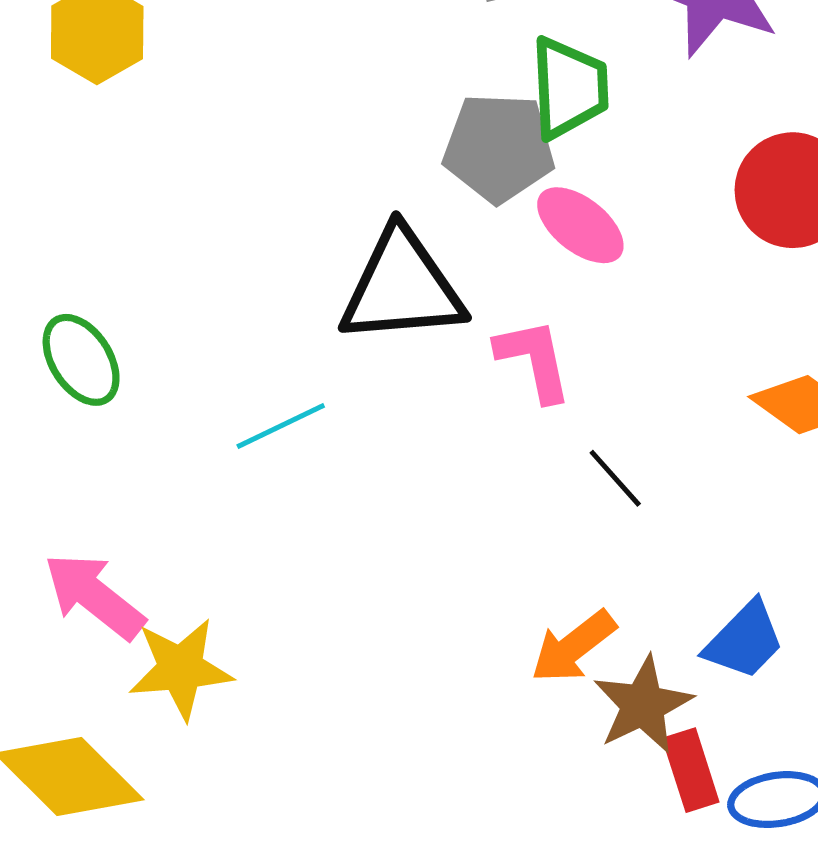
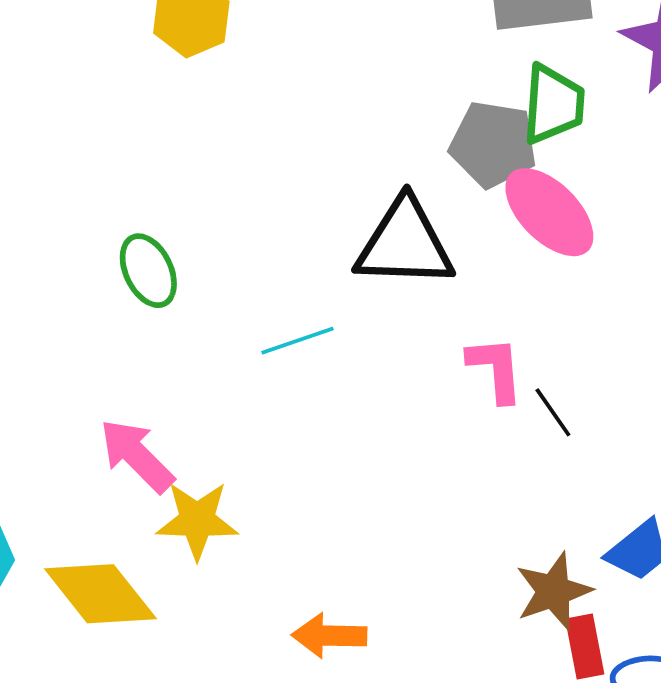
pink ellipse: (580, 225) -> (549, 212), size x1.4
pink L-shape: (534, 360) -> (496, 369), moved
orange arrow: (573, 647) -> (329, 636), moved, turned 32

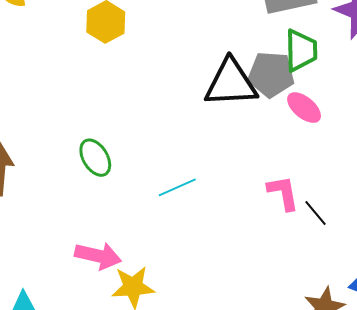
pink ellipse: (549, 212) -> (304, 108), size x0.7
black triangle: (405, 244) -> (231, 83), moved
pink arrow: (137, 456) -> (98, 256), turned 153

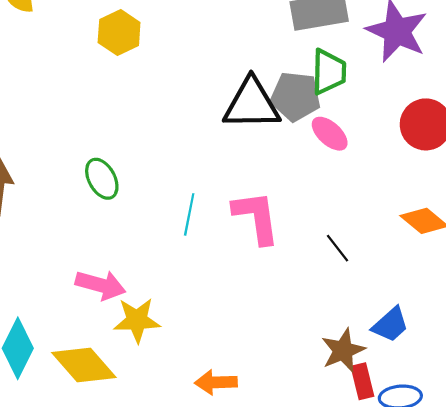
cyan line: (177, 187) -> (189, 214), turned -57
pink L-shape: (283, 193) -> (256, 217), moved, size x1.4

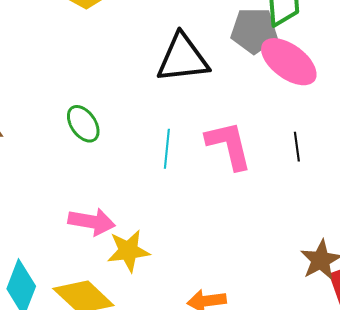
black triangle: (252, 104) -> (183, 58), moved
pink ellipse: (330, 134) -> (289, 62), size x1.6
black line: (338, 248) -> (297, 147), moved, turned 36

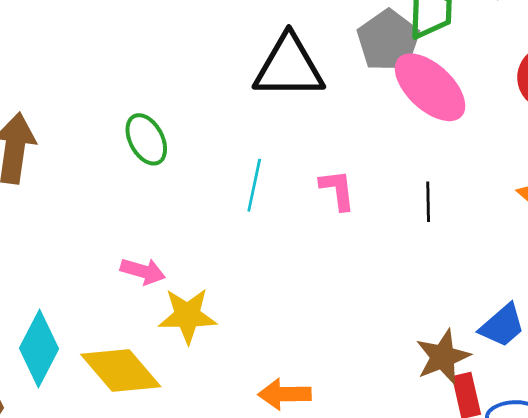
gray pentagon: (254, 31) -> (388, 40), turned 30
pink L-shape: (229, 145) -> (337, 190), size x0.6
pink arrow: (92, 222) -> (143, 271), size x0.7

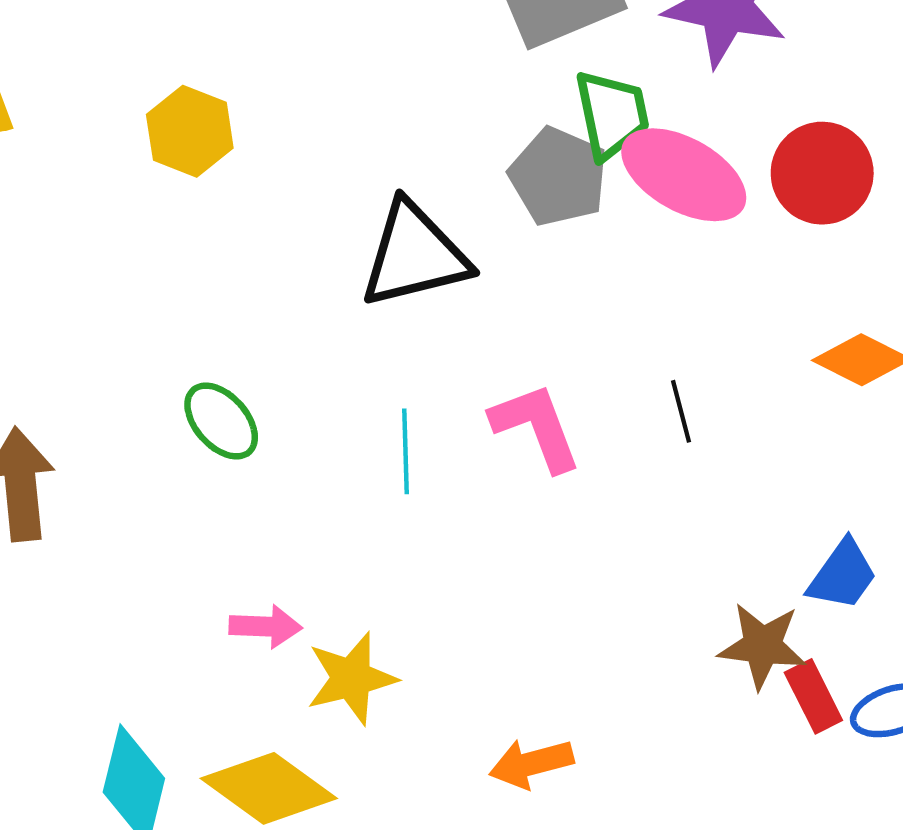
pink ellipse: (430, 87) -> (684, 175), moved
pink L-shape: (337, 190) -> (536, 427), size x1.4
brown star: (443, 357) -> (762, 646), turned -30

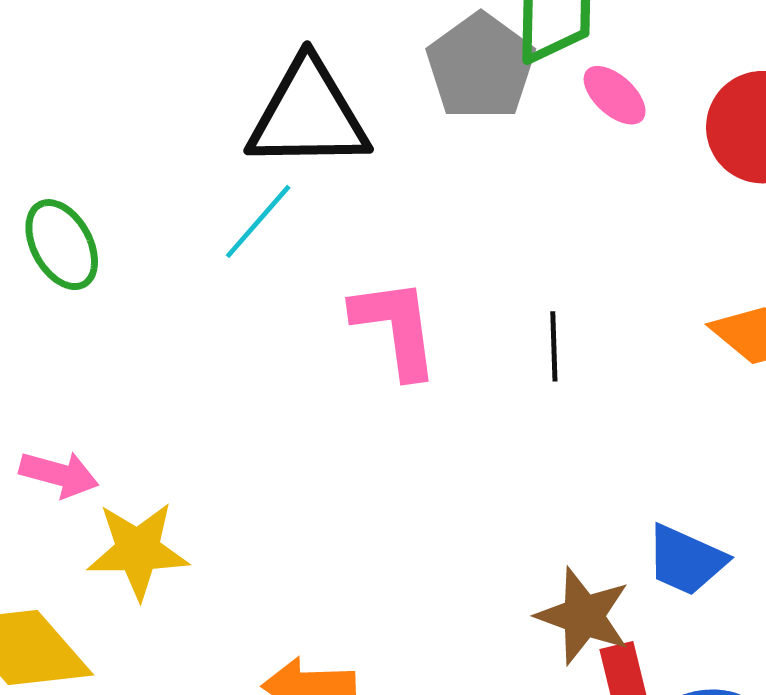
pink ellipse: (684, 175) -> (615, 95), size x0.5
cyan line: (406, 451) -> (258, 221), moved, turned 30
blue trapezoid: (843, 575) -> (686, 560), turned 66

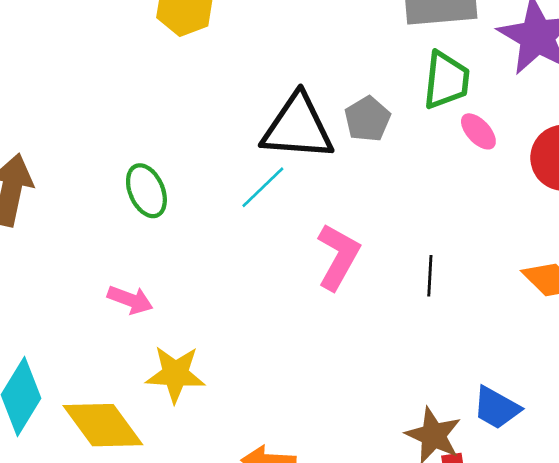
gray pentagon: (481, 67) -> (367, 119), moved, size x0.7
pink L-shape: (396, 328) -> (338, 257), turned 32
pink arrow: (59, 474) -> (130, 300), moved

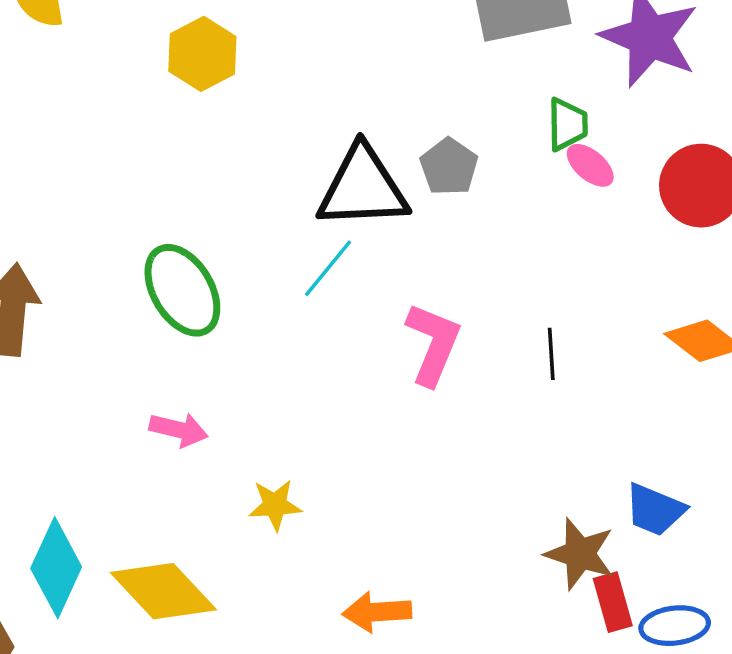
green trapezoid: (446, 80) -> (567, 124), moved, size x0.7
green ellipse: (146, 191) -> (182, 290), size x1.4
yellow star: (175, 374) -> (275, 505), moved, size x0.7

